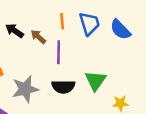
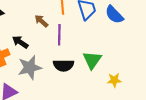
black arrow: (15, 31) -> (20, 42), moved

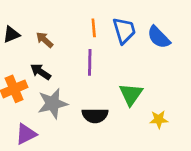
brown arrow: (41, 21) -> (45, 40), moved
black semicircle: (64, 65) -> (95, 115), moved

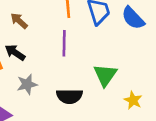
gray star: (53, 104) -> (27, 84), size x0.7
yellow star: (159, 119) -> (133, 100), turned 30

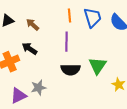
gray star: (27, 84) -> (39, 88), moved
black semicircle: (69, 96) -> (71, 70), moved

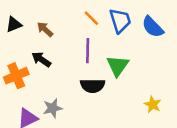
orange line: (70, 16) -> (91, 18), turned -40
green triangle: (98, 66) -> (118, 66), moved

